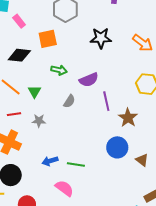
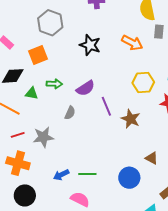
black star: (101, 38) -> (90, 45), turned 30
green triangle: (35, 92) -> (32, 93), moved, turned -40
gray star: (39, 121) -> (43, 137), size x1.5
blue circle: (117, 147) -> (129, 178), moved

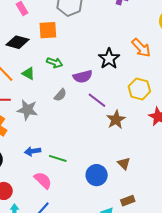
black star: (90, 45) -> (109, 59), moved
green triangle: (32, 93) -> (28, 73), moved
purple line: (106, 106) -> (97, 100), turned -48

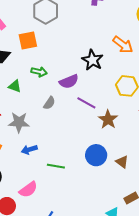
blue arrow: (33, 151) -> (29, 150), moved
blue circle: (97, 175) -> (96, 155), moved
pink semicircle: (43, 180) -> (28, 190), moved, turned 108

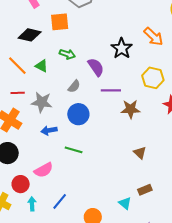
purple semicircle: (69, 81) -> (96, 67), turned -108
purple line: (86, 103) -> (111, 90), turned -36
brown star: (108, 119) -> (131, 109), turned 30
blue circle: (96, 155) -> (78, 114), moved

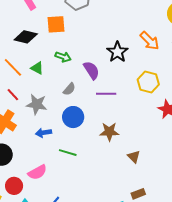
red line: (18, 93) -> (13, 95), turned 48
brown star: (131, 109) -> (109, 132), moved

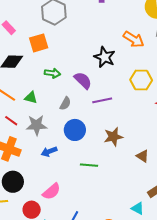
green triangle: (37, 68) -> (31, 98), moved
green line: (68, 153) -> (89, 165), moved

